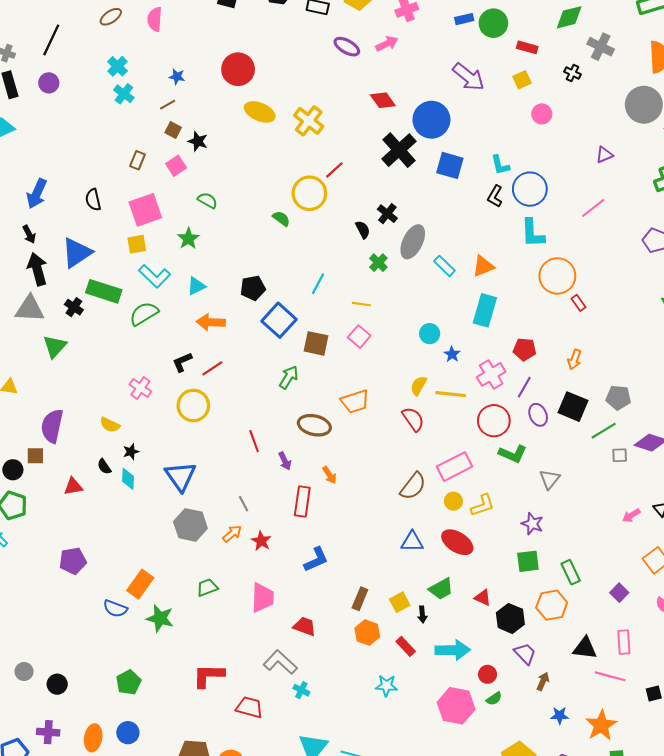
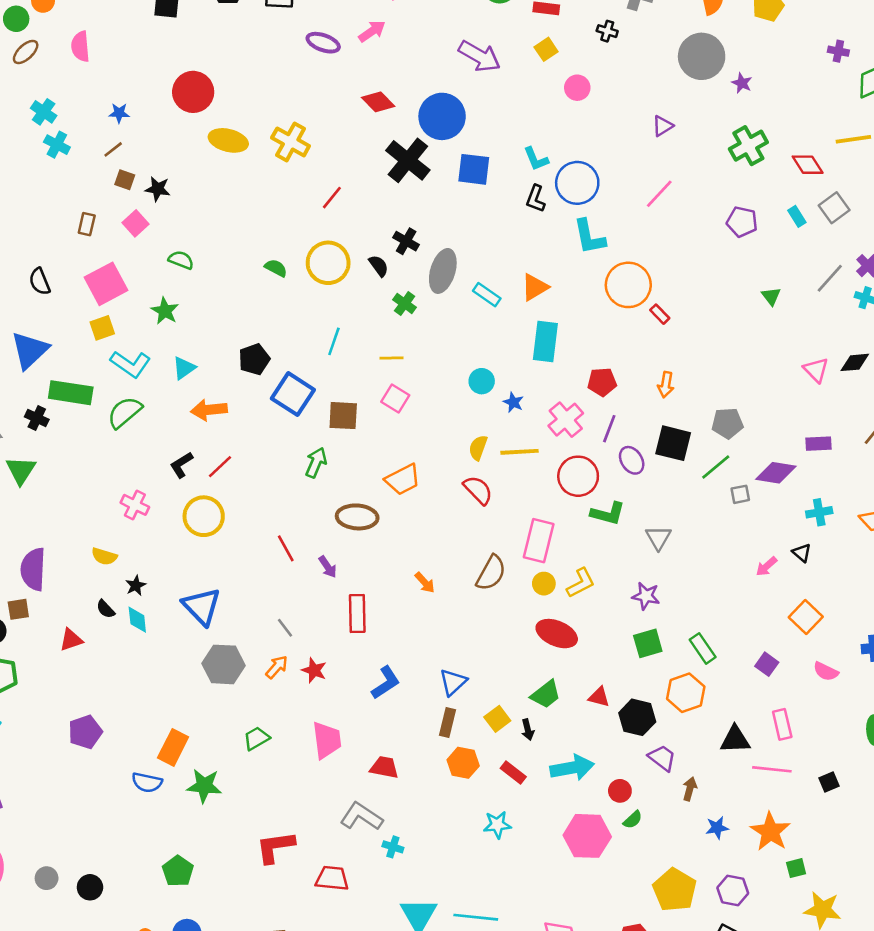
yellow circle: (309, 193) -> (328, 263), moved
pink rectangle: (455, 467) -> (539, 541), turned -40
orange arrow: (329, 475) -> (425, 583), moved
blue triangle: (412, 542) -> (453, 682), moved, turned -35

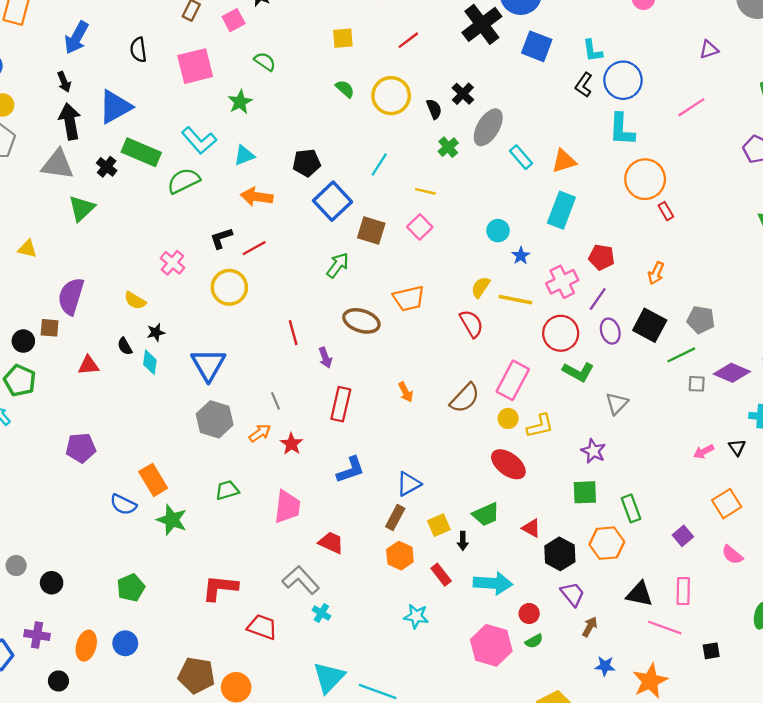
yellow square: (102, 328) -> (343, 38), moved
orange rectangle: (173, 747) -> (153, 480), turned -72

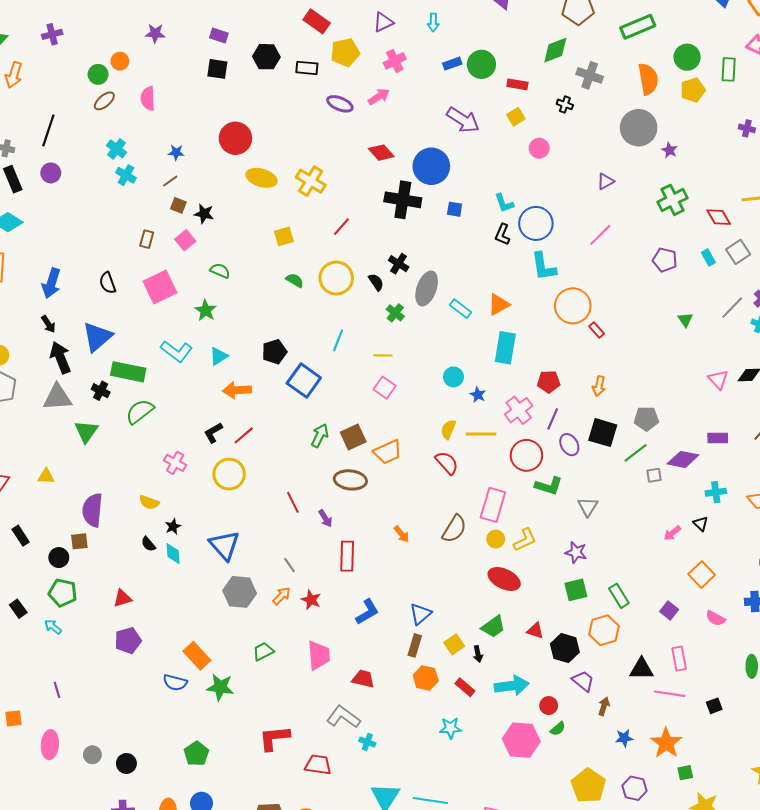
black cross: (482, 24) -> (403, 200), turned -32
blue square: (537, 46) -> (455, 209), size x0.6
green semicircle: (184, 181) -> (140, 412), moved
brown square: (371, 231) -> (353, 437), moved, turned -30
red triangle: (88, 365) -> (122, 598), moved

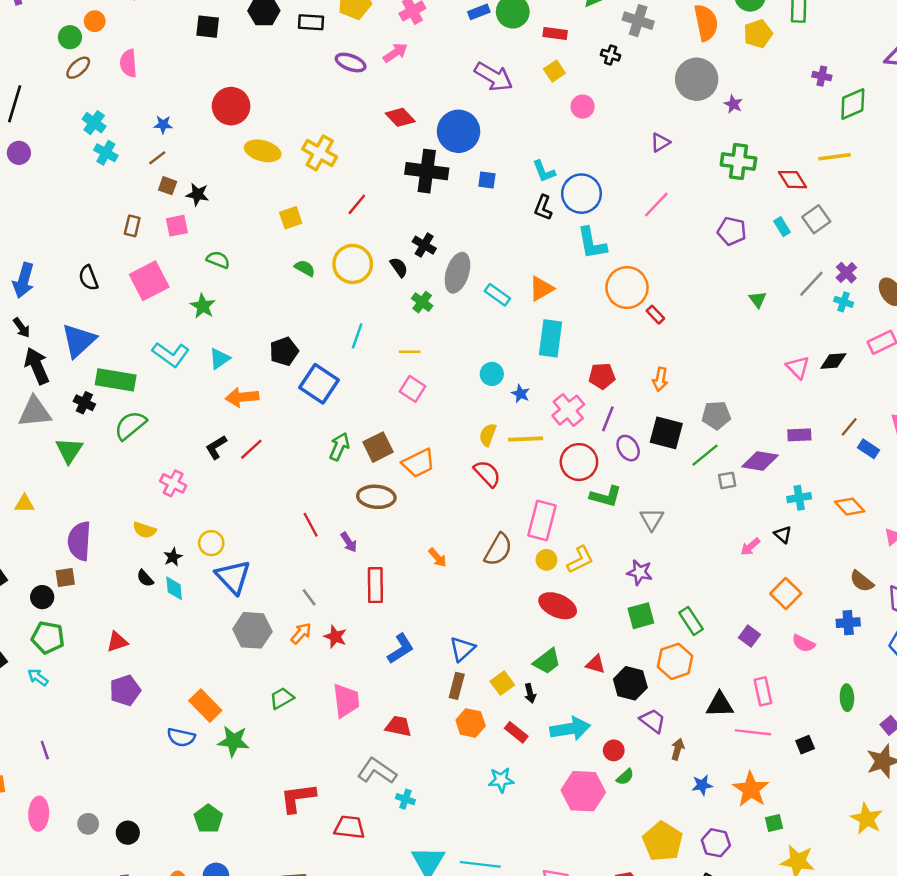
green cross: (673, 200) -> (738, 162), turned 36
pink square: (185, 240) -> (177, 226), turned 30
yellow circle: (229, 474) -> (211, 543), moved, size x0.7

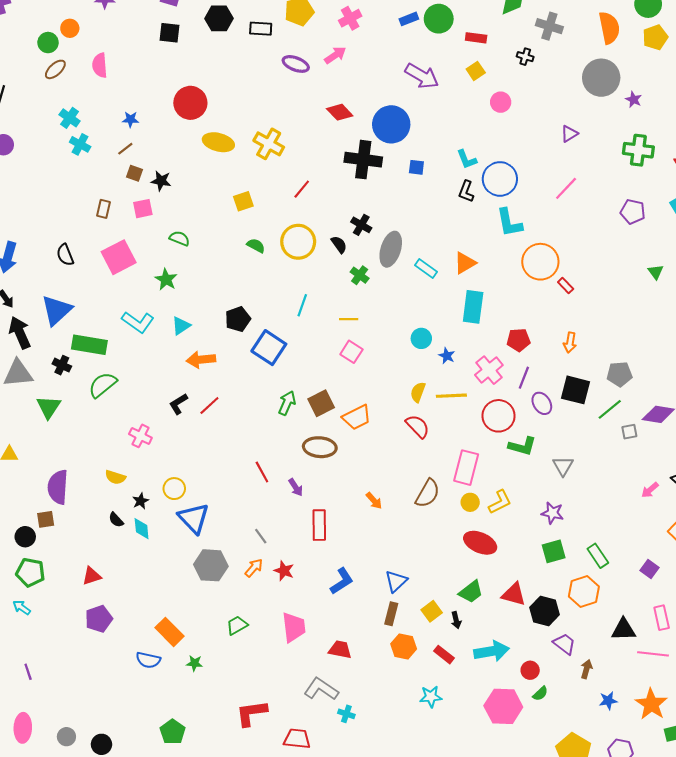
red triangle: (596, 664) -> (514, 594), size x1.4
green star: (233, 741) -> (194, 663), size x0.6

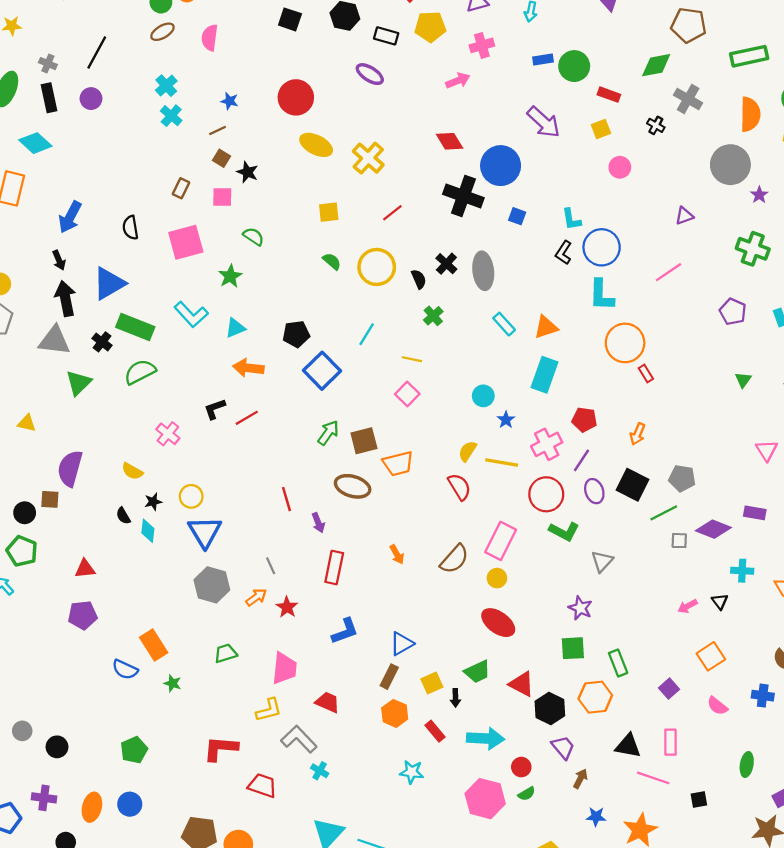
purple ellipse: (296, 64) -> (370, 74), moved
gray ellipse: (391, 249) -> (483, 271), moved, turned -36
yellow L-shape: (500, 502) -> (269, 710), moved

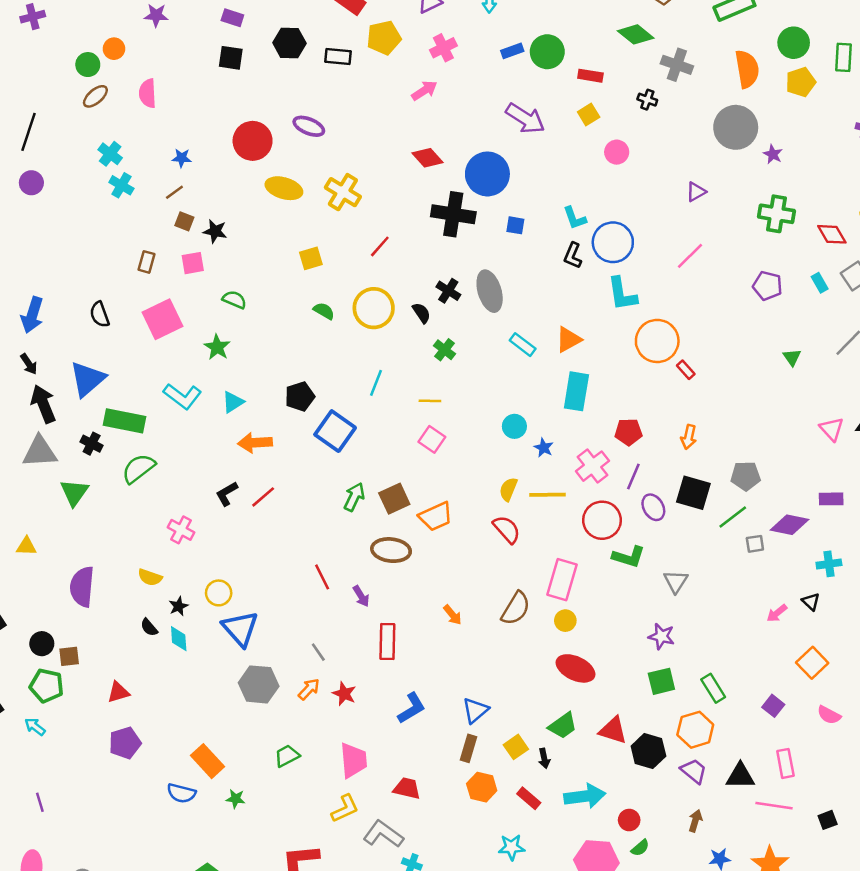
green diamond: (656, 65) -> (636, 34), turned 60
purple ellipse: (370, 74) -> (309, 126), moved
brown square: (50, 499) -> (69, 656), moved
purple trapezoid: (563, 747) -> (694, 771), moved

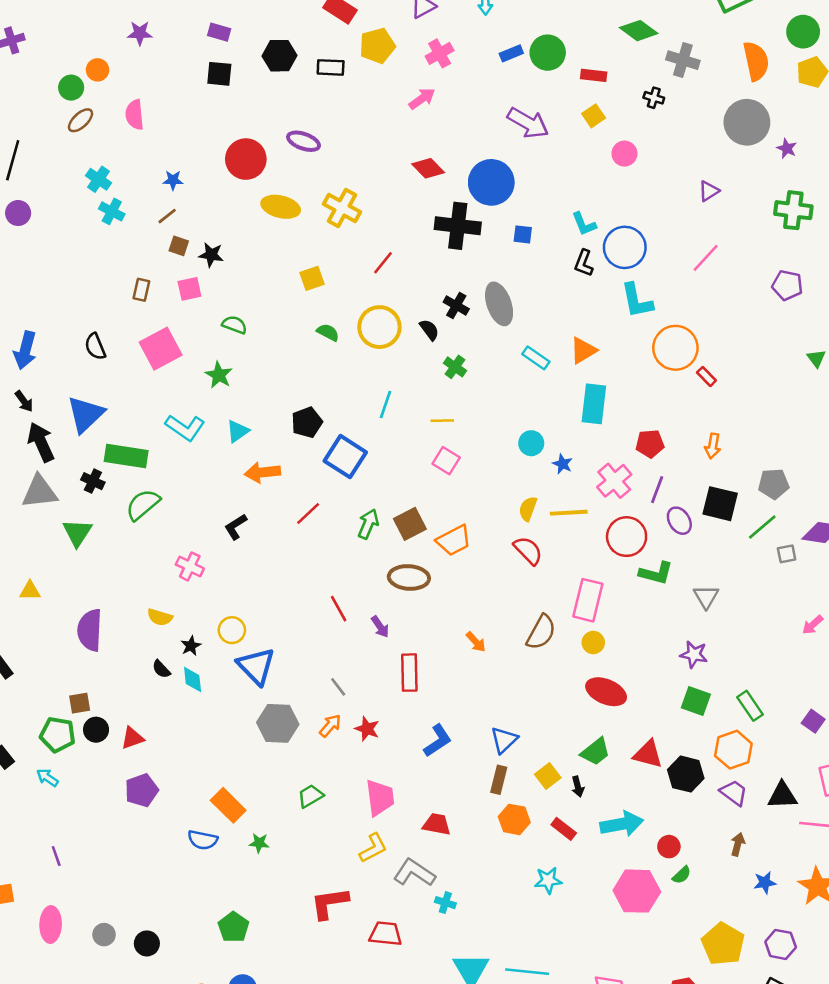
red line: (263, 497) -> (308, 513), moved
black circle: (42, 644) -> (96, 730), moved
green square: (661, 681) -> (696, 701), turned 36

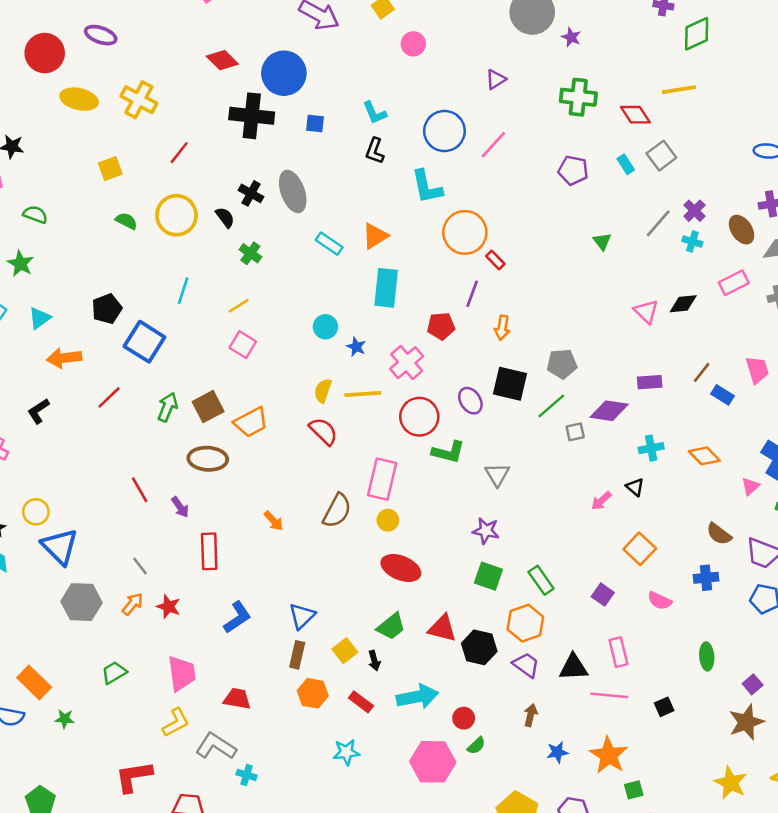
blue circle: (625, 247) -> (444, 131), moved
yellow line: (442, 421) -> (239, 306), turned -30
purple line: (657, 490) -> (472, 294), moved

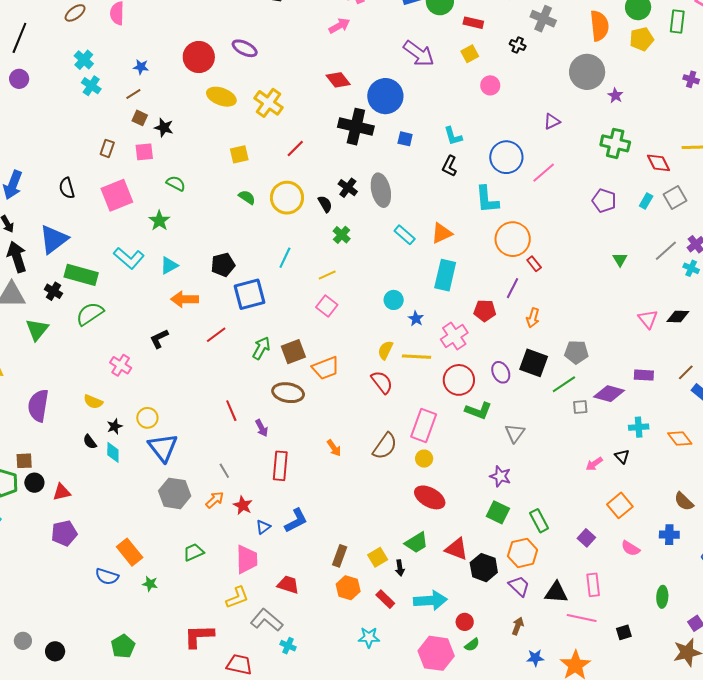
cyan rectangle: (626, 164) -> (646, 201), turned 56
blue square: (144, 342) -> (249, 294), turned 36
blue triangle: (302, 616) -> (263, 527), moved, size x0.7

